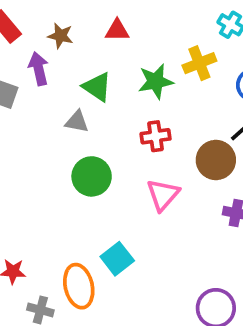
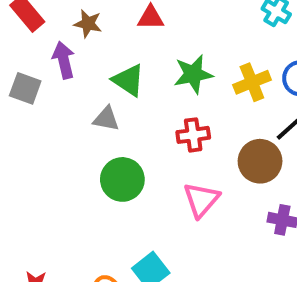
yellow cross: (199, 63) -> (252, 82), moved

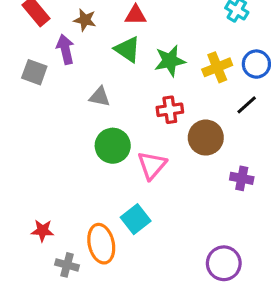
green triangle: (128, 80) -> (127, 49), moved
brown circle: (260, 161) -> (206, 138), moved
pink triangle: (201, 200) -> (152, 165), moved

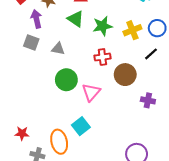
gray square: (34, 72) -> (31, 43), moved

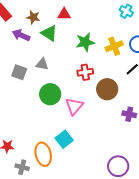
purple arrow: (36, 19) -> (21, 35), turned -54
green triangle: (76, 19) -> (49, 33), moved
gray square: (31, 43) -> (19, 72), moved

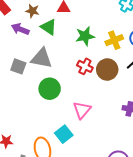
gray triangle: (42, 64) -> (42, 58), size x1.6
red cross: (85, 72) -> (85, 66), turned 35
brown circle: (107, 89) -> (107, 69), moved
pink triangle: (74, 106) -> (82, 110), moved

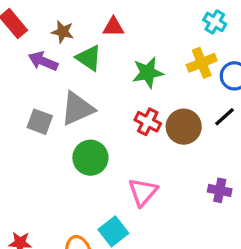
yellow cross: (114, 40) -> (202, 63), moved
gray triangle: (42, 58) -> (77, 109), turned -35

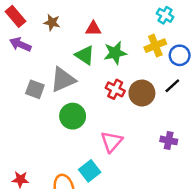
red triangle: (113, 27) -> (93, 29), moved
green triangle: (89, 58) -> (85, 55), moved
purple arrow: (43, 61) -> (20, 44), moved

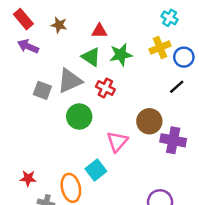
red cross: (115, 89) -> (105, 88), moved
brown circle: (142, 93) -> (149, 121), moved
purple cross: (169, 140) -> (173, 140), size x1.5

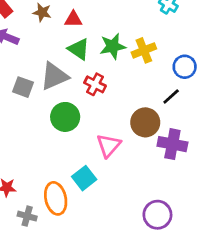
red triangle: (99, 31) -> (73, 19), moved
yellow cross: (160, 48) -> (144, 50), moved
blue circle: (184, 57) -> (185, 67), moved
black line: (177, 87) -> (171, 97), moved

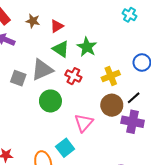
red triangle: (73, 19) -> (57, 26), turned -32
green star: (113, 46) -> (87, 47), turned -30
yellow cross: (144, 50) -> (111, 76), moved
black line: (171, 97) -> (134, 98), moved

